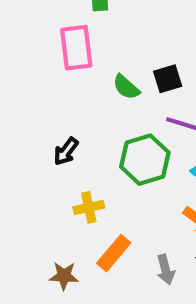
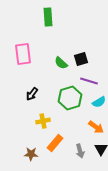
pink rectangle: (76, 48) -> (23, 54), moved

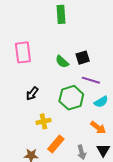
green rectangle: (48, 17) -> (61, 14), moved

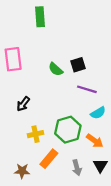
green rectangle: (61, 14) -> (40, 17), moved
green hexagon: (71, 98) -> (68, 130), moved

